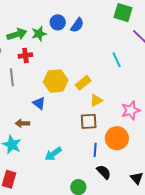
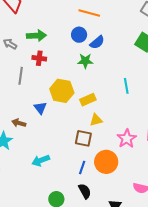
green star: (39, 34) -> (85, 61), moved
pink star: (131, 110) -> (127, 139), turned -30

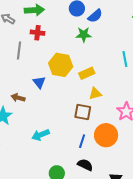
black semicircle: (85, 191) -> (85, 165), turned -35

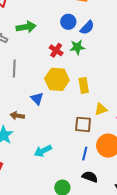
red cross: (38, 33) -> (56, 50), moved, turned 32
yellow rectangle: (87, 73) -> (84, 85), turned -70
yellow triangle: (95, 93) -> (101, 109), moved

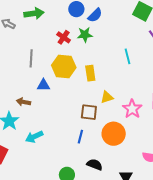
gray line: (14, 69) -> (31, 58), moved
blue triangle: (37, 99) -> (44, 85), turned -48
cyan arrow: (43, 151) -> (34, 137), moved
blue line: (85, 154) -> (80, 137), moved

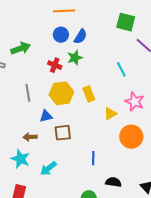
pink star: (132, 109) -> (135, 102), moved
brown square: (89, 112) -> (63, 133), moved
orange circle: (114, 134) -> (131, 137), moved

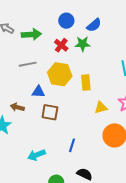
blue circle: (61, 35) -> (66, 21), moved
green arrow: (21, 48) -> (31, 34), moved
gray line: (28, 93) -> (28, 64), turned 72
cyan arrow: (48, 168) -> (37, 155), moved

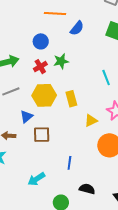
blue semicircle: (94, 25) -> (77, 28), moved
red cross: (61, 45) -> (40, 67), turned 32
blue triangle: (38, 92) -> (26, 117), turned -32

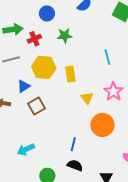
red cross: (40, 67) -> (34, 39), moved
yellow triangle: (91, 120) -> (87, 98), turned -48
brown square: (42, 135) -> (36, 106), turned -36
blue line: (69, 163) -> (73, 144), moved

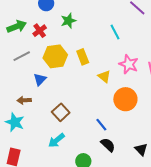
brown square: (36, 106) -> (61, 112), moved
blue line: (73, 144) -> (101, 125), turned -40
black semicircle: (75, 165) -> (108, 145), turned 35

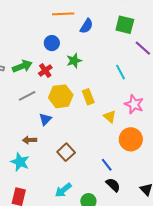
cyan arrow: (56, 140) -> (63, 190), moved

